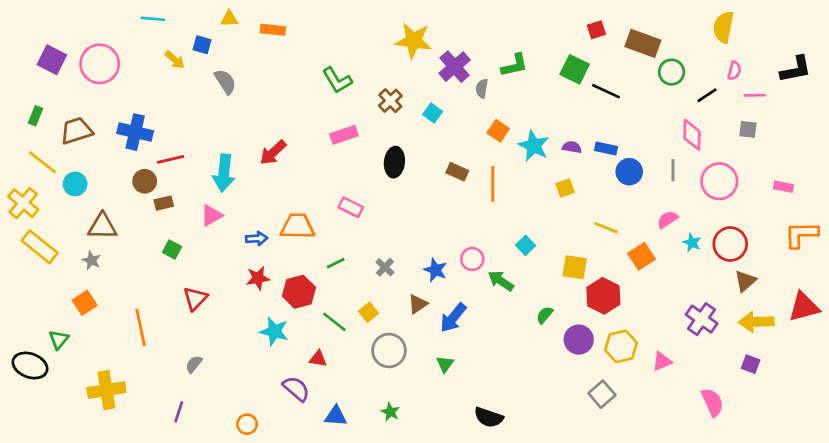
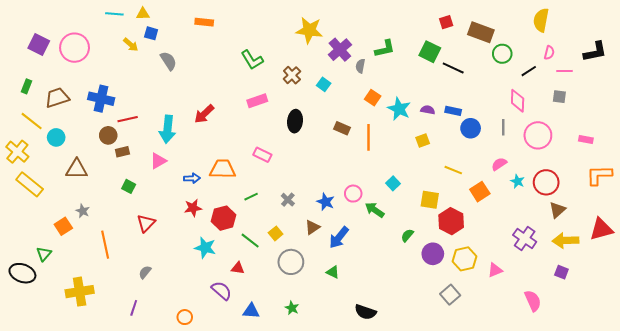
yellow triangle: (229, 19) -> (143, 14), moved
gray star: (91, 260) -> (83, 211), moved
green triangle: (445, 364) -> (333, 272), turned -40

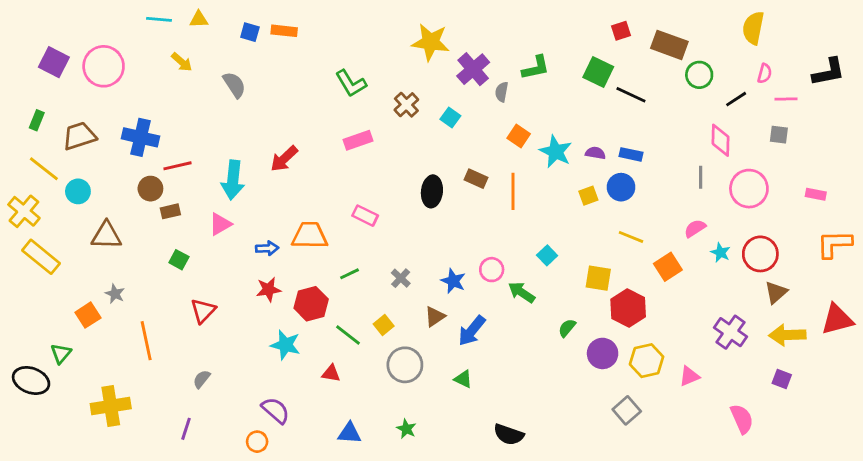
blue square: (151, 33) -> (250, 32), moved
black ellipse: (295, 121) -> (432, 191), moved
blue circle: (471, 128) -> (621, 187), moved
purple semicircle: (222, 291) -> (276, 410), moved

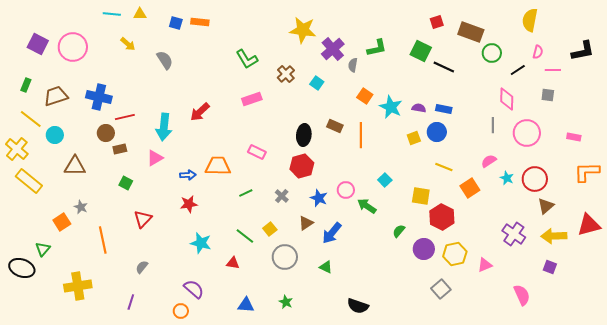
red hexagon: (311, 304) -> (302, 166), moved

